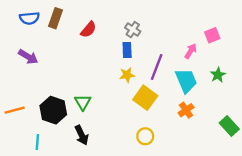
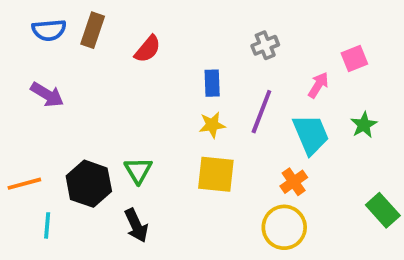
gray cross: (133, 30) -> (265, 45), moved, turned 35
yellow square: (145, 98) -> (216, 174), moved, turned -30
orange cross: (186, 110) -> (294, 182), moved
yellow circle: (145, 136) -> (284, 227), moved, size x1.5
cyan line: (37, 142) -> (47, 225), moved

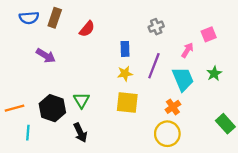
purple arrow: (47, 95) -> (46, 56), moved

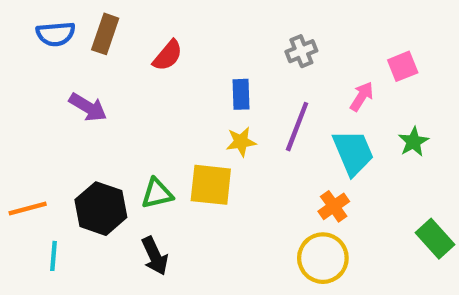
green triangle: (81, 100) -> (157, 193), turned 48
yellow square: (127, 103) -> (211, 185), moved

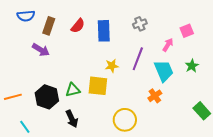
brown rectangle: (105, 34) -> (49, 26), moved
blue rectangle: (241, 94) -> (104, 31), moved, size x1.5
cyan line: (53, 256) -> (25, 127), moved, turned -40
yellow circle: (323, 258) -> (125, 120), moved

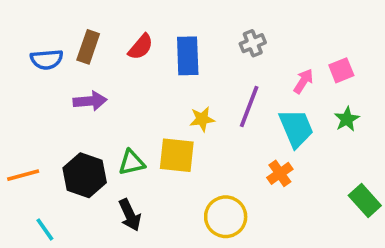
blue semicircle: (26, 16) -> (47, 59), moved
pink square: (187, 31) -> (341, 70), moved
purple arrow: (41, 50) -> (90, 101), moved, turned -36

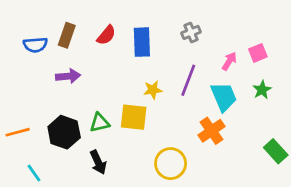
orange cross: (280, 173) -> (211, 131), size x1.4

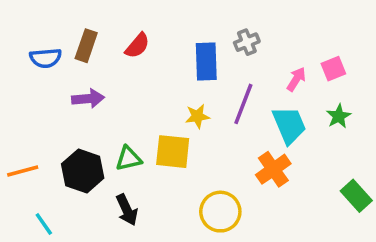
blue rectangle: (142, 42) -> (206, 62), moved

